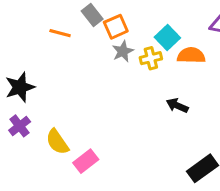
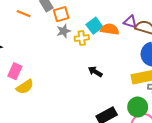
orange semicircle: (191, 55) -> (110, 29), moved
yellow semicircle: (57, 142) -> (25, 87), moved, turned -96
pink rectangle: (86, 161) -> (15, 71), moved, turned -35

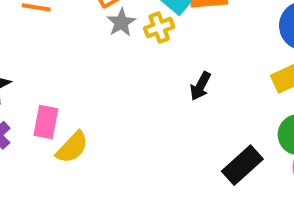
black arrow: (95, 72) -> (200, 86), turned -80

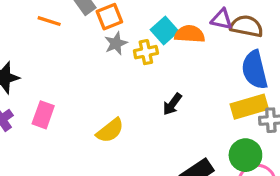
yellow semicircle: (72, 147) -> (110, 130), moved

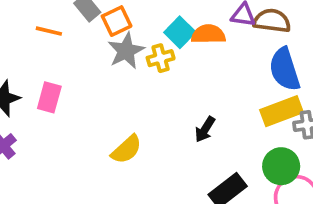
gray star: (116, 43) -> (126, 51), size x1.4
black arrow: (172, 104) -> (205, 129), moved
pink rectangle: (43, 115) -> (49, 97), moved

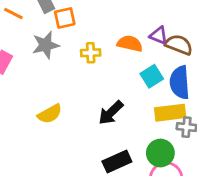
cyan square: (180, 32) -> (152, 76), moved
gray star: (126, 51) -> (46, 45), moved
black arrow: (205, 129) -> (111, 113), size x1.4

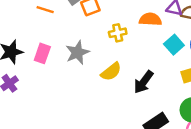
gray star: (46, 45) -> (77, 53), moved
yellow semicircle: (50, 114) -> (111, 72), moved

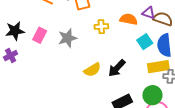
yellow semicircle: (111, 72) -> (92, 70), moved

